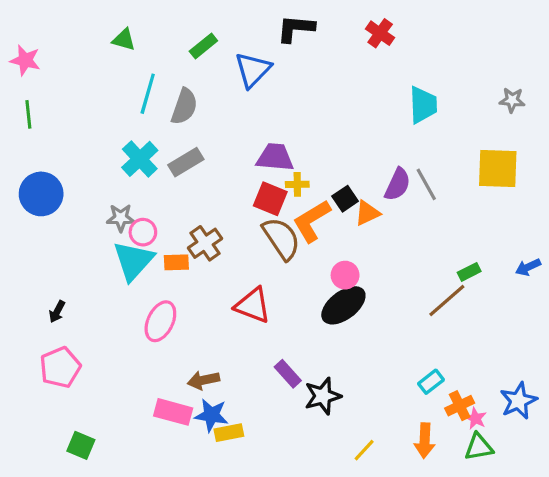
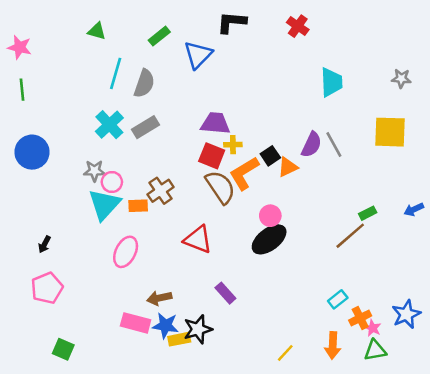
black star: (323, 396) -> (198, 329), moved

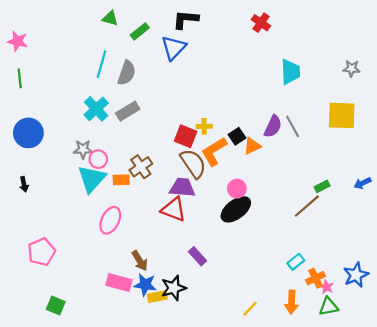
black L-shape: (232, 22) -> (186, 19), moved
green triangle: (97, 31) -> (110, 18), moved
purple trapezoid: (215, 123) -> (182, 188), moved
black arrow: (44, 244) -> (24, 184), moved, turned -40
brown arrow: (159, 298) -> (140, 261), turned -110

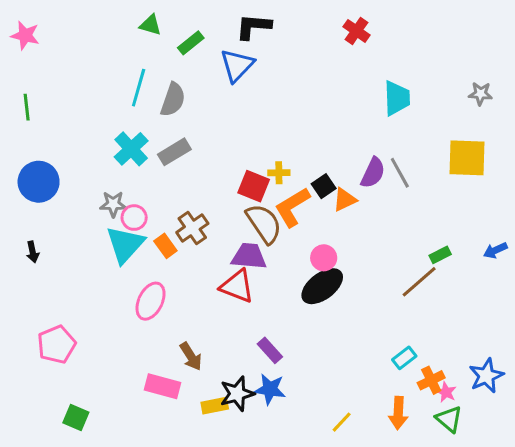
pink star: (17, 41) -> (25, 35), moved
orange rectangle: (121, 180) -> (165, 246), turned 56
blue star: (145, 285) -> (270, 389), moved
green triangle: (329, 307) -> (449, 419), turned 50

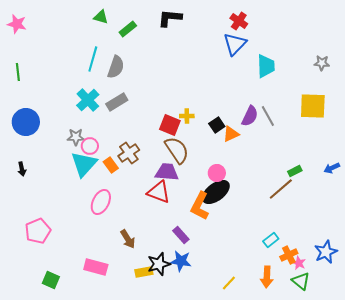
blue triangle: (237, 65) -> (235, 44), moved
orange L-shape: (292, 207) -> (200, 206), moved, turned -32
pink rectangle: (162, 386) -> (96, 267), moved

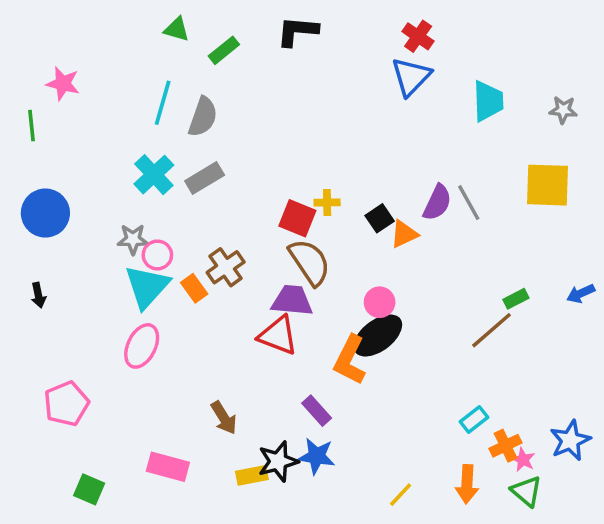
pink star: (17, 24) -> (63, 84), moved
cyan trapezoid: (266, 66) -> (488, 101), moved
pink ellipse: (101, 202) -> (142, 346), moved

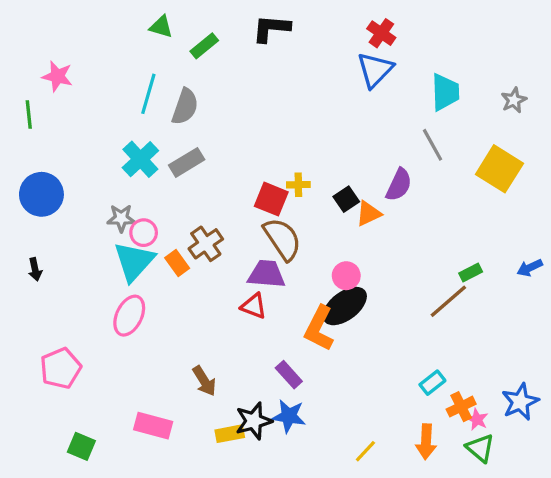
gray star: (563, 110) -> (514, 100), turned -30
yellow square: (547, 185) -> (499, 169), turned 30
gray line: (469, 203) -> (432, 145), moved
red triangle: (278, 335) -> (254, 306), size x0.7

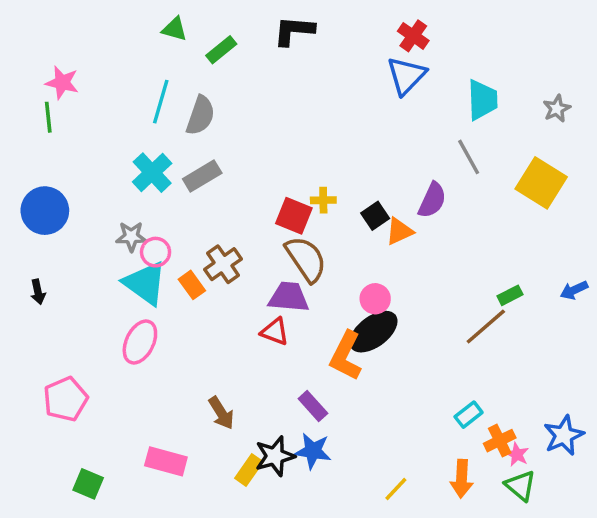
green line: (29, 115) -> (48, 117), moved
cyan triangle: (134, 261) -> (145, 283), turned -36
yellow rectangle: (230, 434) -> (249, 470), turned -44

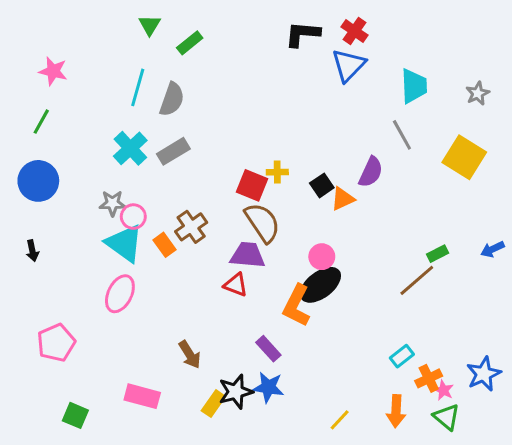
green triangle: (175, 29) -> (150, 25), turned 45
black L-shape: (294, 31) -> (303, 34), moved
green line: (48, 117) -> (41, 122), moved, turned 35

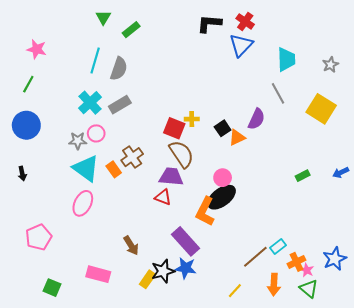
pink circle: (133, 217) -> (96, 133), moved
brown line: (417, 280) -> (255, 257), moved
purple rectangle: (268, 349) -> (186, 241), size x1.6

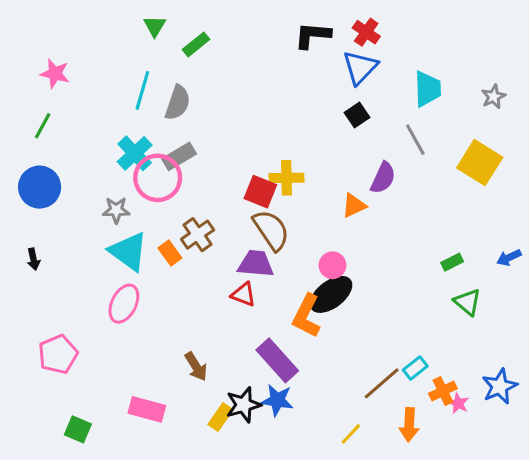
yellow cross: (192, 119) -> (286, 178), size x1.5
black square: (223, 128) -> (357, 115), moved
pink circle: (96, 133) -> (158, 178), moved, size x1.8
green triangle: (309, 289) -> (467, 302), moved

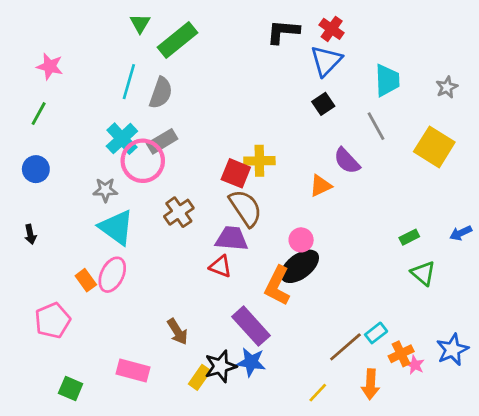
green rectangle: (196, 44) -> (177, 40), size x1.6
purple semicircle: (383, 178) -> (347, 161), turned 112
blue circle: (40, 187) -> (36, 169), size x0.7
orange rectangle: (170, 253) -> (86, 280), moved

